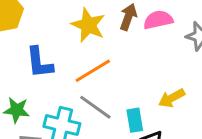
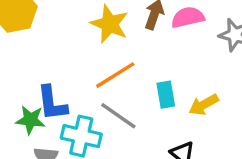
blue L-shape: (39, 63) -> (52, 103), moved
cyan rectangle: (135, 120) -> (166, 95), moved

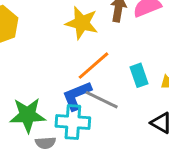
blue L-shape: (52, 103) -> (77, 96), moved, turned 84
green star: (30, 120) -> (28, 115), size x1.4

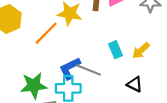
orange line: (93, 66) -> (46, 33), moved

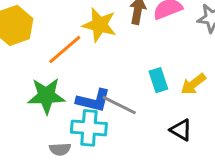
blue L-shape: (70, 68) -> (93, 101), turned -145
green star: (34, 86) -> (46, 96), moved

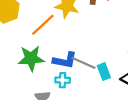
cyan rectangle: (158, 80) -> (104, 72), moved
cyan cross: (89, 128) -> (63, 80), size x0.6

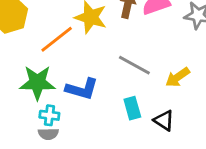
gray line: (84, 63) -> (134, 65), moved
cyan cross: (63, 80) -> (49, 115), moved

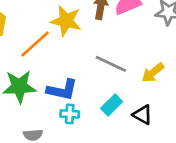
cyan rectangle: (132, 108) -> (112, 105), turned 65
cyan cross: (49, 115) -> (70, 114), moved

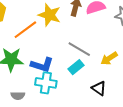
cyan rectangle: (112, 105) -> (76, 67), moved
cyan cross: (70, 114) -> (46, 83), size x1.5

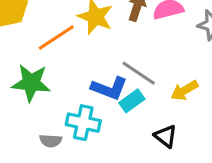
blue L-shape: (42, 65) -> (109, 88), moved
gray semicircle: (18, 96) -> (51, 141), moved

